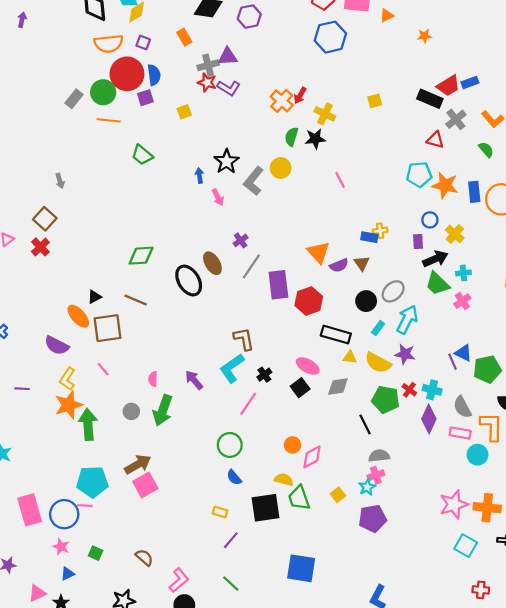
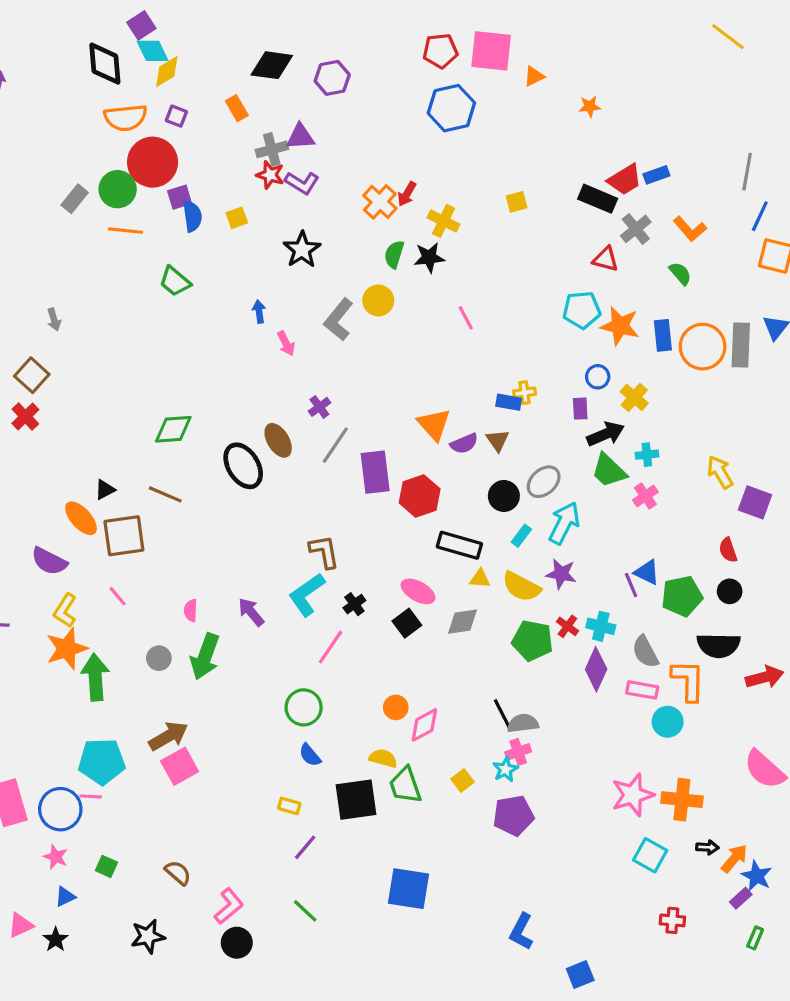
blue semicircle: (154, 75) -> (192, 216), moved
black star: (227, 161) -> (302, 250), moved
black line: (365, 424) -> (502, 714), moved

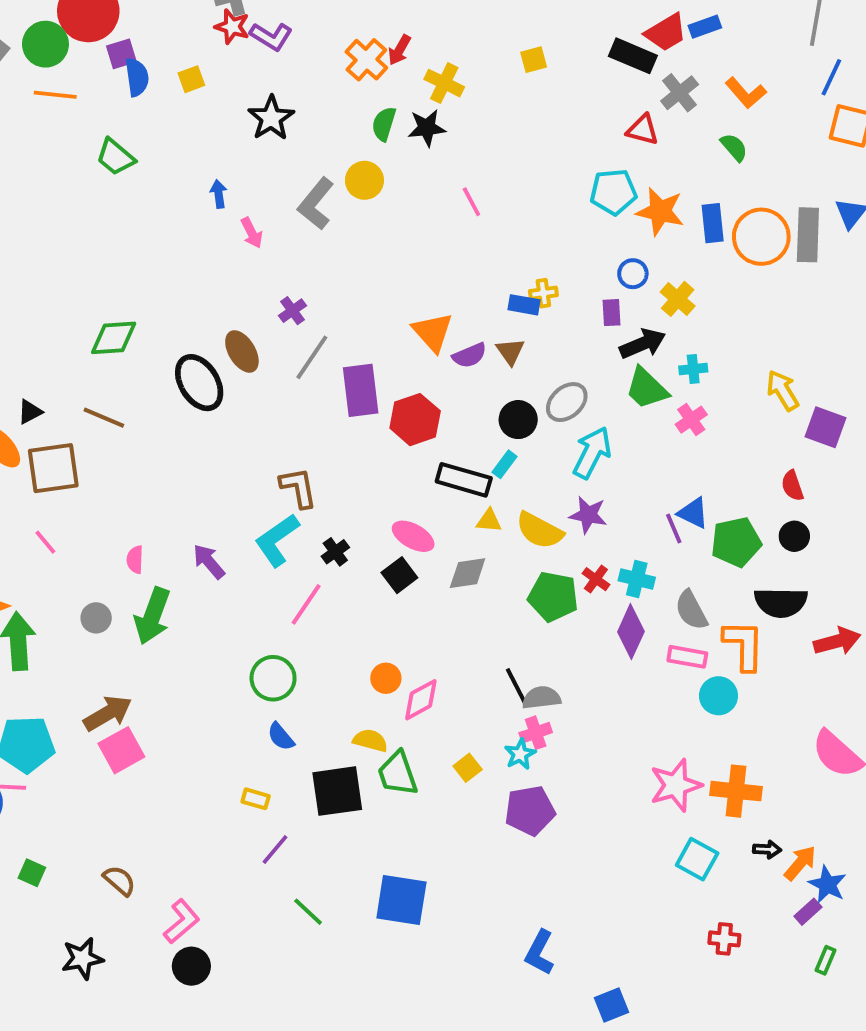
cyan rectangle: (521, 536) -> (505, 464), moved
green line: (305, 911) -> (308, 912), moved

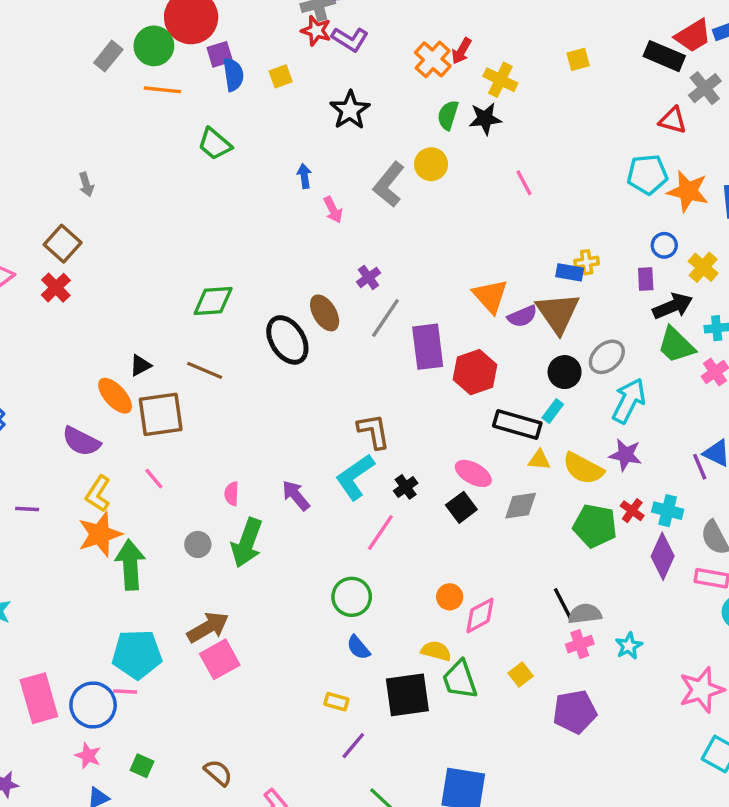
brown triangle: (510, 351) -> (558, 313), size x1.8
cyan star: (520, 754) -> (629, 646), moved

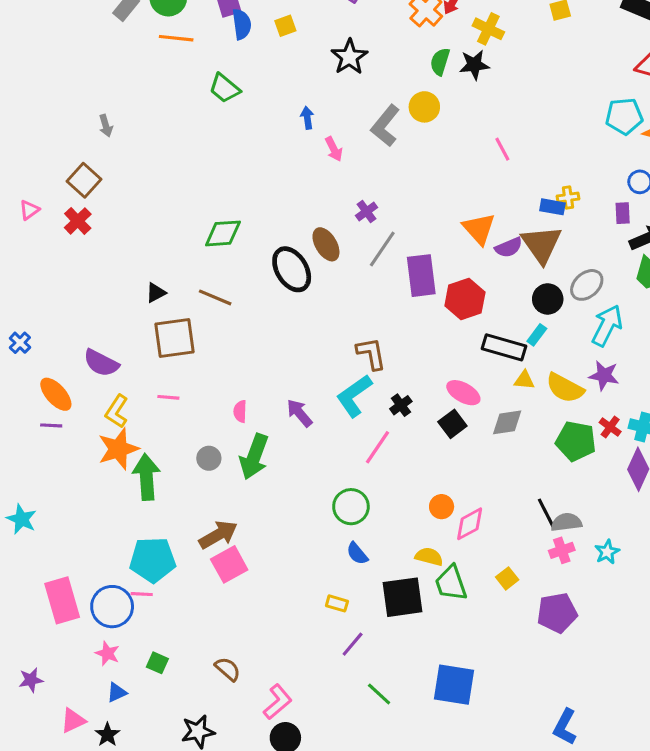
pink line: (524, 183) -> (502, 149), moved
orange ellipse: (115, 396) -> (56, 394), moved
pink line: (154, 479) -> (168, 397), turned -45

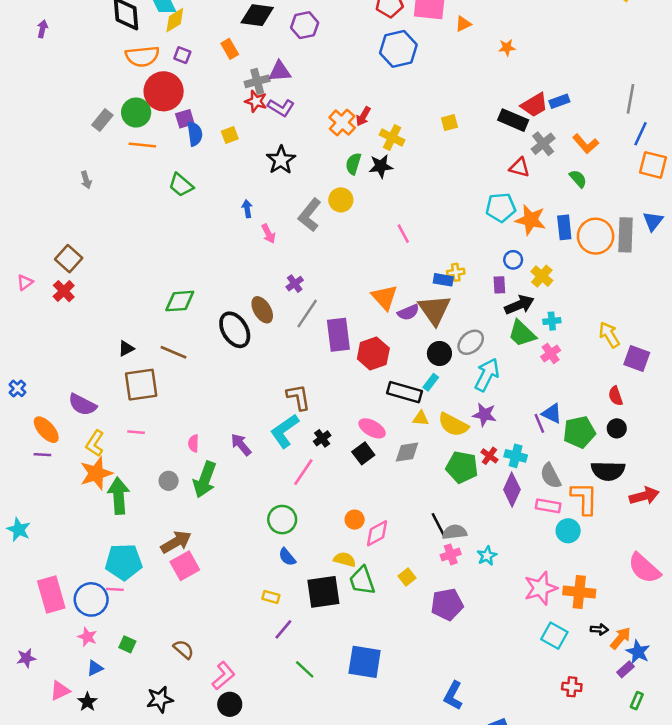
gray arrow: (106, 126) -> (86, 180), moved

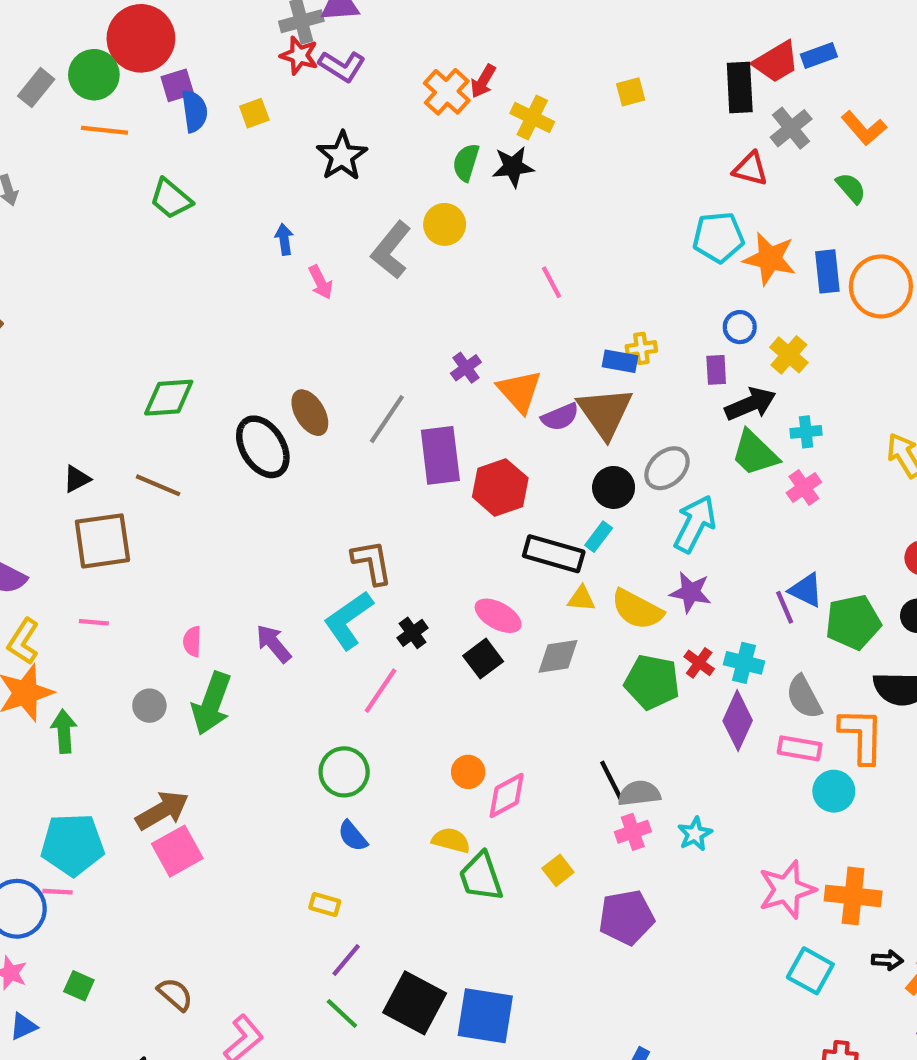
black rectangle: (513, 120) -> (740, 88), turned 64
purple cross: (295, 284) -> (466, 368), moved
green arrow: (119, 496) -> (64, 731), size x0.7
black square: (323, 592) -> (415, 1003), moved, turned 36
green line: (305, 669) -> (342, 1014), moved

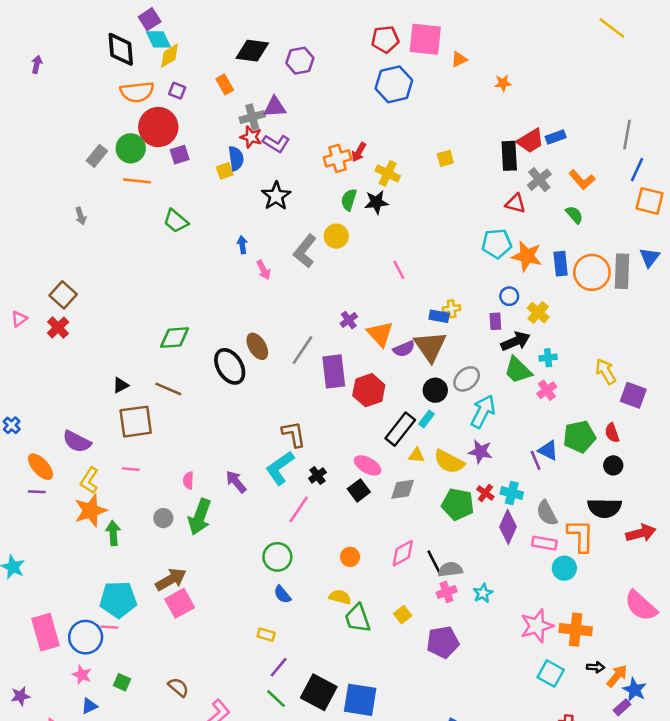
orange cross: (447, 92) -> (338, 158), turned 32
blue semicircle: (194, 111) -> (236, 158), moved
black rectangle: (554, 554) -> (400, 429), turned -68
green pentagon: (853, 622) -> (579, 437), moved
pink diamond: (507, 795) -> (403, 553), moved

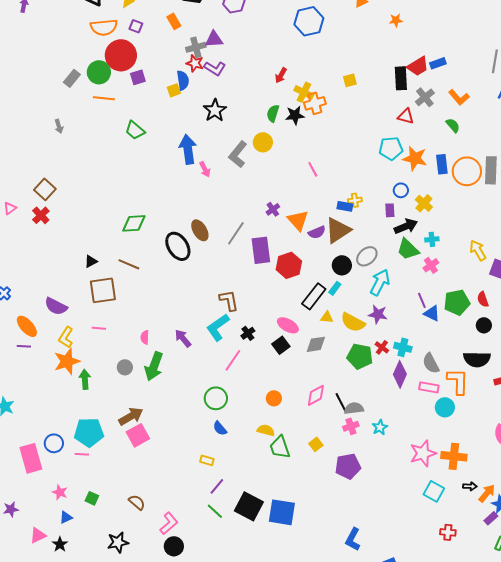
orange cross: (338, 158) -> (315, 103), moved
blue arrow: (242, 245) -> (188, 149), size x2.0
brown triangle: (430, 346) -> (338, 230), turned 32
purple line: (536, 460) -> (422, 300), moved
blue circle: (86, 637) -> (54, 443), moved, size x0.7

